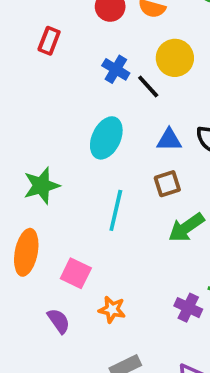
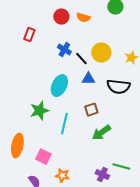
yellow circle: (175, 58) -> (101, 53), moved
blue triangle: (169, 140) -> (88, 79), moved
green star: (41, 186) -> (39, 111), moved

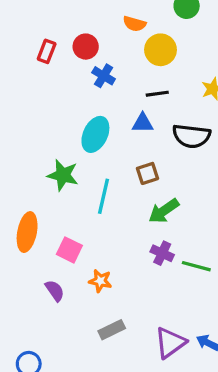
red circle: (61, 17) -> (86, 47), moved
yellow circle: (101, 53) -> (161, 50), moved
black line: (81, 59) -> (157, 94), moved, turned -56
green star: (39, 111) -> (63, 175), turned 30
purple cross: (102, 175) -> (162, 253), moved

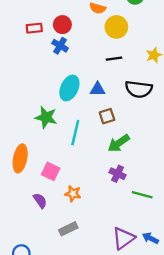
red rectangle: (47, 51) -> (34, 28), turned 63
blue cross: (104, 76) -> (60, 46), moved
blue triangle: (143, 123) -> (98, 89), moved
green line: (196, 266) -> (142, 195), moved
gray rectangle: (112, 330) -> (68, 229), moved

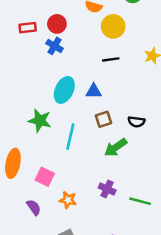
black semicircle: (139, 89) -> (136, 122), moved, size x0.6
purple cross: (118, 174) -> (107, 189), moved

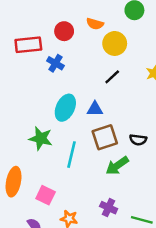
red circle: (57, 24) -> (64, 31), moved
red rectangle: (28, 28) -> (28, 45), size x1.5
black line: (111, 59) -> (112, 77), turned -35
brown square: (103, 119) -> (105, 137), size x1.5

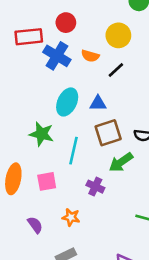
orange semicircle: (95, 24) -> (90, 56), moved
blue cross: (55, 63) -> (57, 56), size x1.5
pink square: (46, 195) -> (47, 181), moved, turned -36
purple cross: (109, 208) -> (95, 187), moved

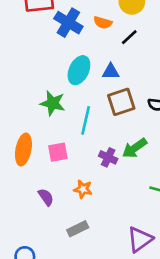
green arrow: (121, 162) -> (135, 148), moved

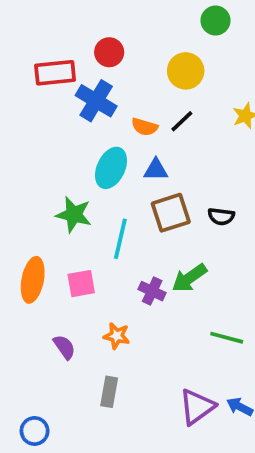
orange semicircle: (103, 23) -> (145, 127), moved
gray rectangle: (78, 229) -> (109, 392), turned -54

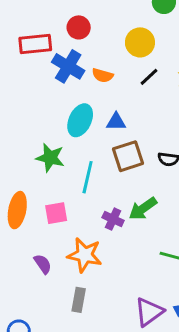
black line: (182, 121) -> (149, 77), moved
orange semicircle: (145, 127) -> (103, 75), moved
orange star: (117, 336) -> (85, 255), size x1.6

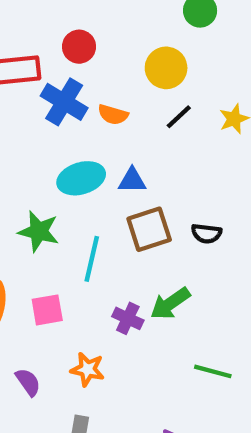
cyan ellipse: (80, 120) -> (81, 178), turned 48
orange star: (85, 255) -> (87, 369), size x0.7

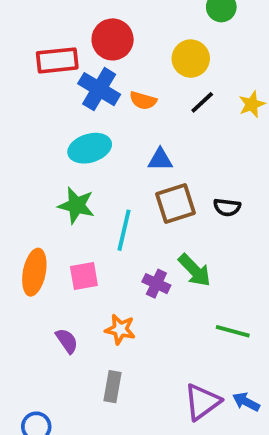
red circle: (79, 47) -> (113, 39), size x1.4
cyan ellipse: (81, 178) -> (90, 148), moved
green arrow: (170, 304) -> (195, 270), turned -99

